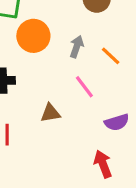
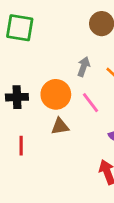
orange circle: (33, 36) -> (56, 94), moved

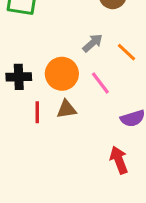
gray arrow: (84, 67) -> (93, 43), turned 30
red line: (21, 146) -> (37, 112), moved

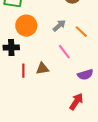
orange circle: (62, 74) -> (26, 26), moved
red arrow: (119, 160) -> (76, 102), turned 54

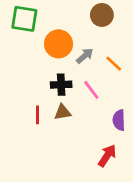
orange circle: (26, 26) -> (58, 44), moved
black cross: (11, 48) -> (61, 85), moved
purple semicircle: (85, 75) -> (119, 120), turned 105

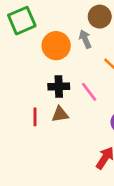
green square: (24, 19) -> (22, 21), turned -32
gray arrow: (85, 56) -> (85, 39), moved, turned -72

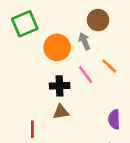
pink line: (89, 92) -> (86, 75), moved
red line: (35, 117) -> (32, 129), moved

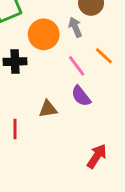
black cross: (60, 86) -> (15, 62), moved
purple semicircle: (114, 119) -> (81, 96), moved, turned -36

